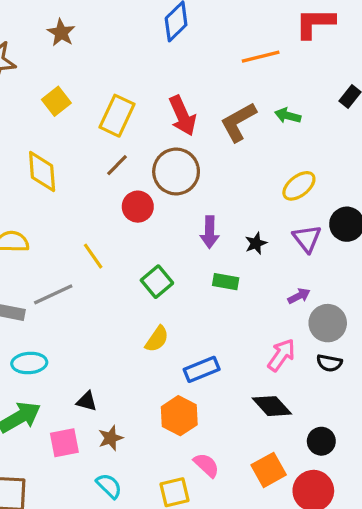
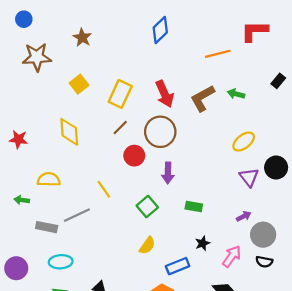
purple arrow: (210, 232) -> (168, 173), moved
black star: (256, 243) -> (202, 243), moved

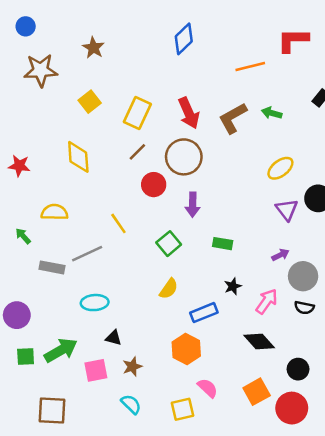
green arrow: (22, 200) -> (23, 236), turned 40
cyan ellipse: (61, 262) -> (95, 303), moved

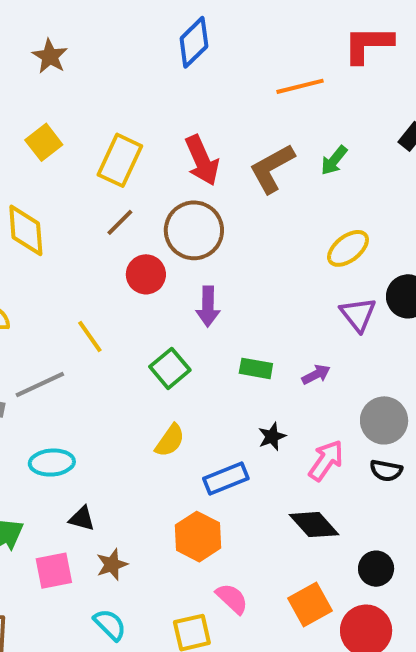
green arrow: (272, 113) -> (334, 160), turned -66
purple arrow: (280, 255) -> (316, 374), moved

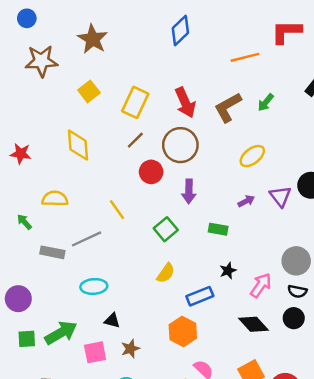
brown star: (50, 56) -> (93, 39), size x1.4
yellow ellipse: (348, 248) -> (252, 156), moved
purple arrow: (316, 374) -> (246, 201), moved
black circle: (376, 569) -> (294, 318), moved

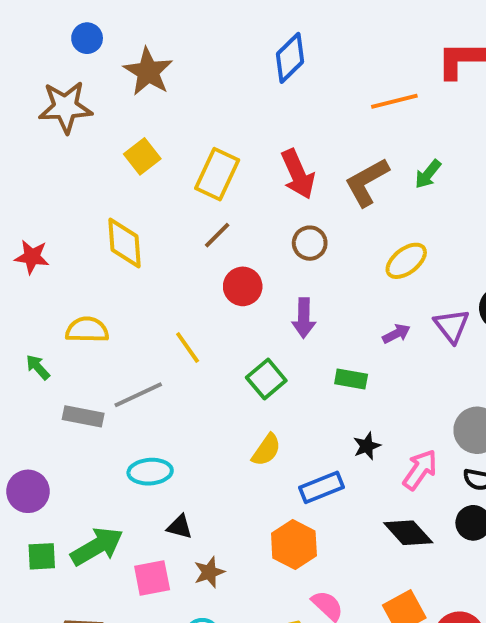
blue circle: (27, 18) -> (87, 38), moved
brown circle: (180, 145) -> (310, 243), moved, size x0.6

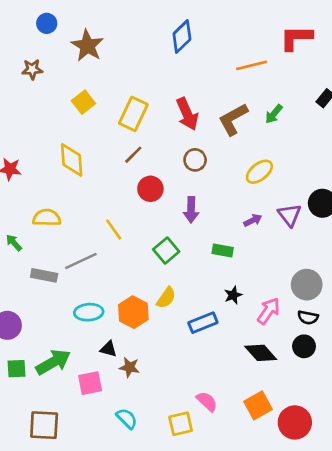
brown star: (65, 107) -> (32, 69), size x0.6
orange hexagon: (294, 545) -> (133, 312), moved
brown star: (209, 572) -> (129, 367), moved, turned 30

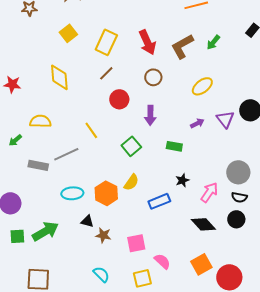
green arrow: (14, 243) -> (15, 140), turned -88
pink square: (90, 383) -> (136, 243), moved

